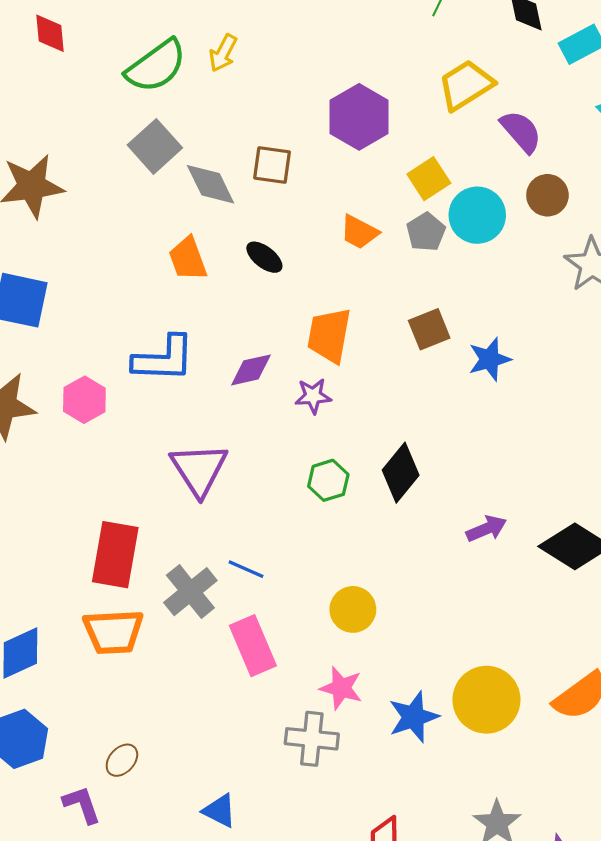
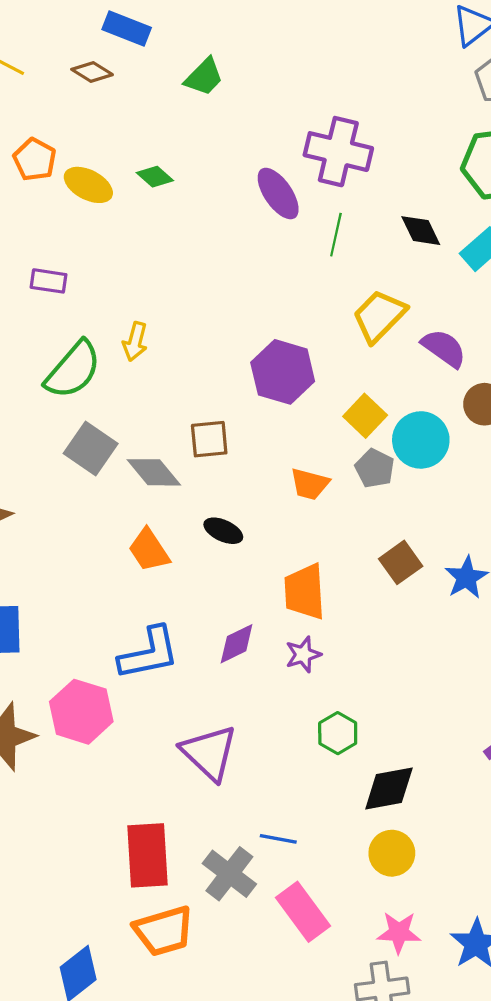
pink hexagon: (84, 400) -> (81, 712), size x1.4
black diamond: (401, 473) -> (389, 789), moved, turned 54

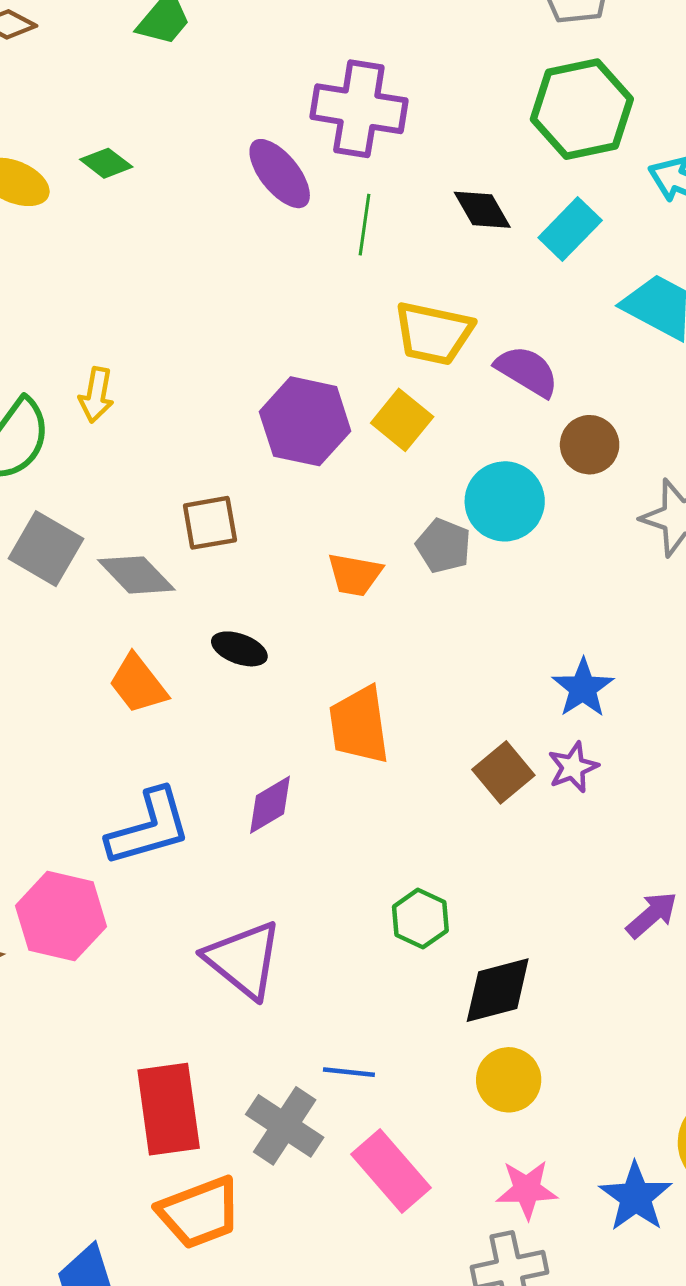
yellow trapezoid: (379, 316) -> (433, 333), turned -118
yellow square: (365, 416) -> (402, 420), moved
brown square: (401, 562) -> (503, 772), moved
purple star: (303, 654) -> (573, 767), moved

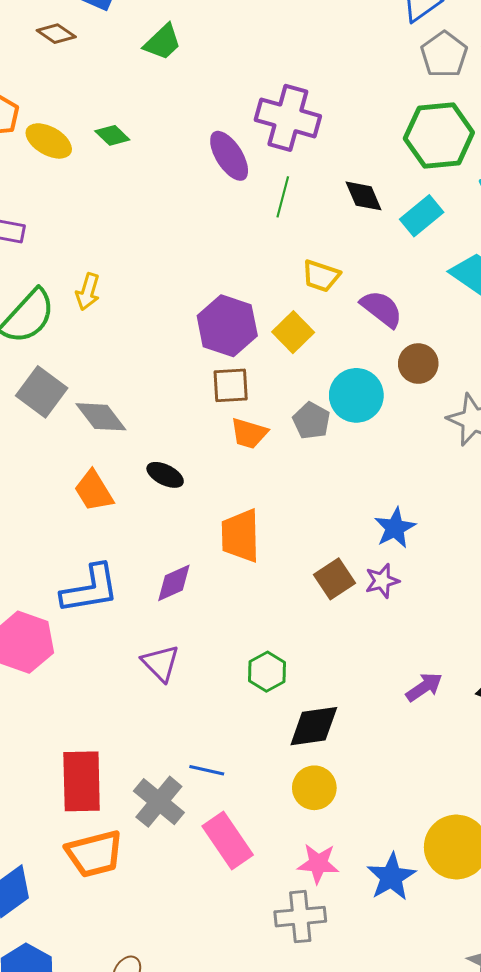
yellow trapezoid: (433, 333) -> (321, 276), size x0.7
brown square: (210, 523) -> (231, 385), moved
purple triangle: (244, 960) -> (161, 663), moved, size x0.7

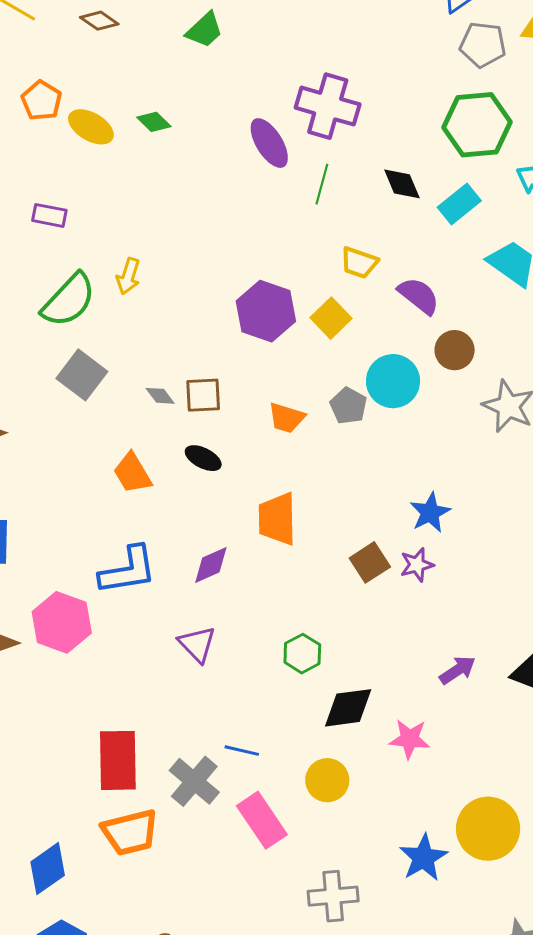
gray pentagon: (444, 54) -> (483, 45), turned -30
brown square: (231, 385) -> (203, 395), moved
gray diamond: (101, 417) -> (160, 396), moved, size x0.6
yellow circle: (314, 788) -> (327, 780), moved
pink star: (318, 864) -> (410, 739), moved

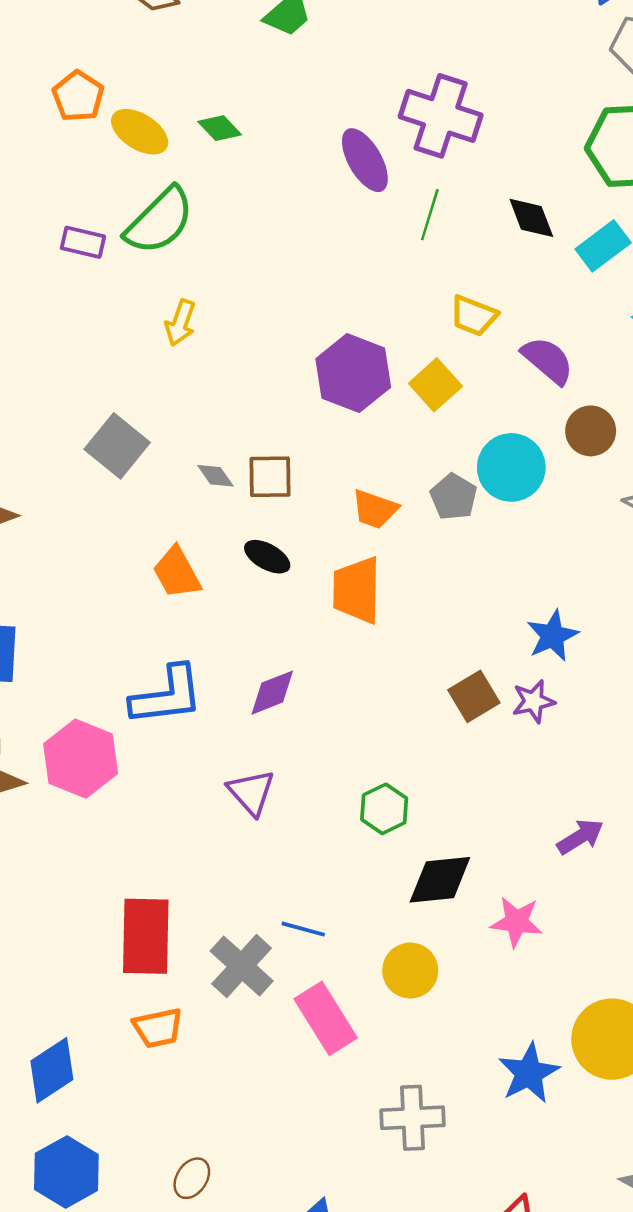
green semicircle: (69, 300) -> (159, 221), moved
orange trapezoid: (277, 519) -> (357, 590), moved
orange trapezoid: (130, 832) -> (158, 1028), size x0.7

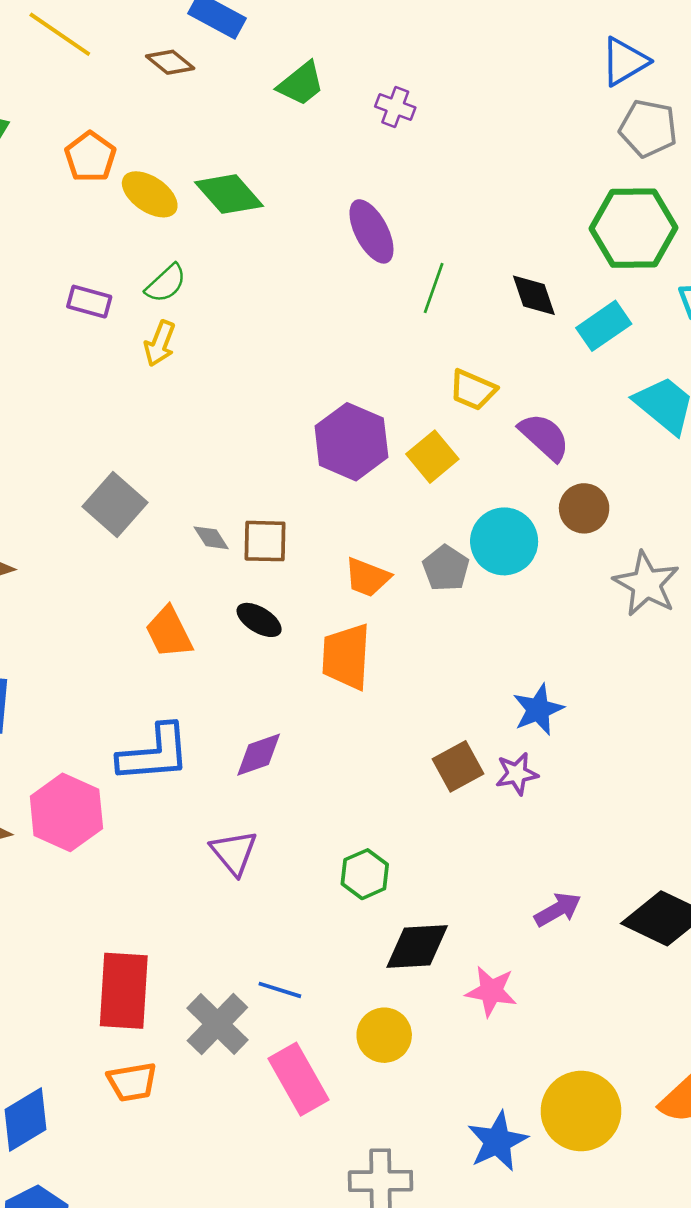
purple cross: (441, 116) -> (395, 107), moved, size x0.5
green diamond: (220, 128) -> (229, 194), size x1.6
green semicircle: (159, 221) -> (166, 283), size x0.6
yellow arrow: (180, 323) -> (160, 343), moved

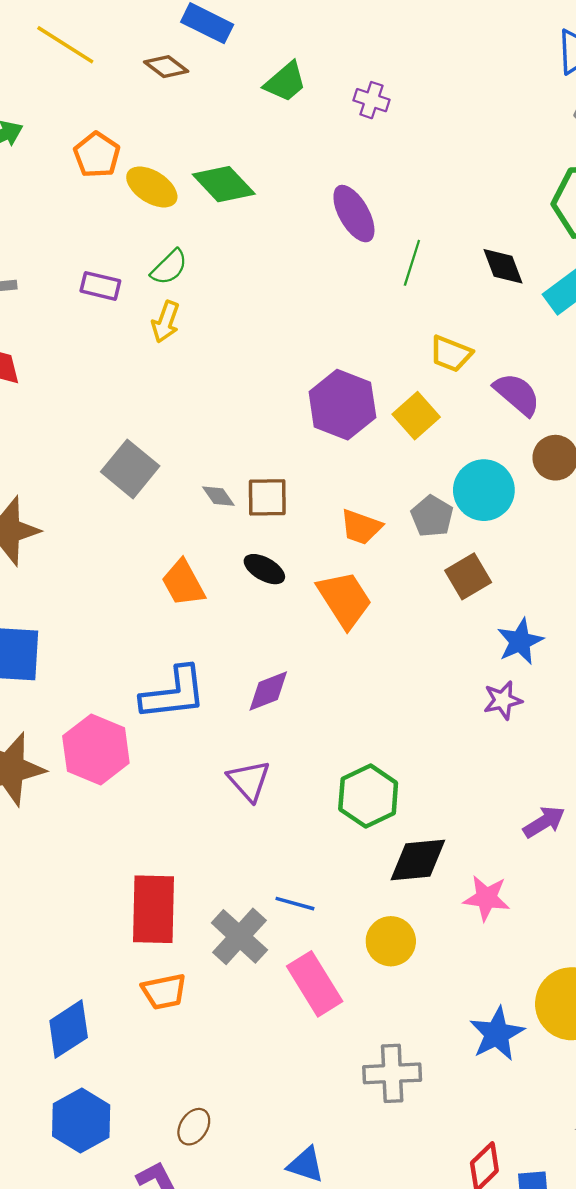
orange trapezoid: (346, 657) -> (345, 600), turned 146
brown square: (458, 766) -> (468, 576), moved
green hexagon: (365, 874) -> (368, 796), size x1.4

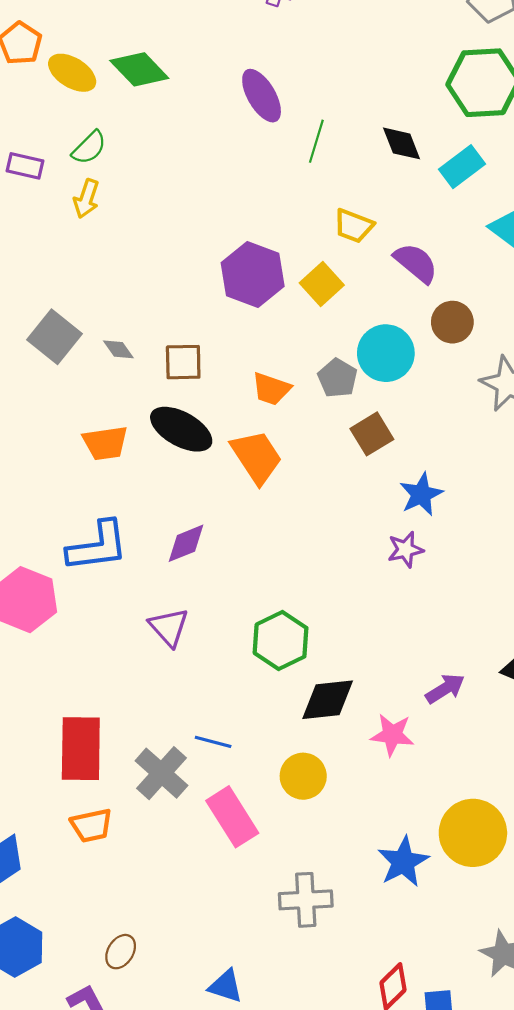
gray diamond: (218, 496) -> (118, 349), moved
black ellipse: (264, 569) -> (181, 429), size x1.6
orange trapezoid: (183, 583) -> (105, 443), turned -69
purple arrow: (544, 822) -> (445, 689), moved

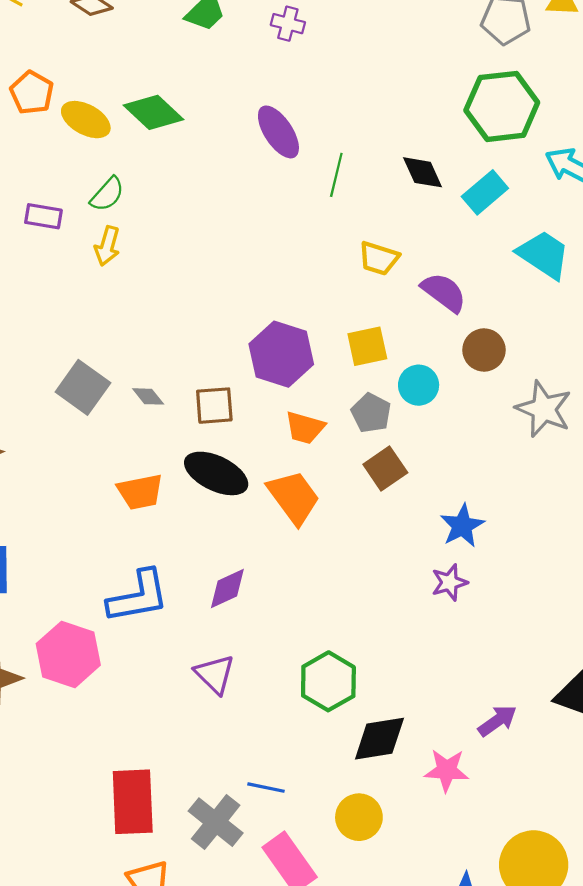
purple hexagon: (253, 275) -> (281, 354), moved
yellow square: (322, 284) -> (367, 346), moved, turned 33
cyan circle: (386, 353) -> (419, 385), size x0.7
brown square: (372, 434) -> (385, 469), moved

